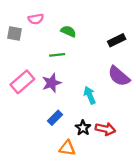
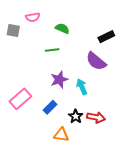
purple semicircle: (119, 76) -> (96, 61), moved
pink rectangle: (22, 82) -> (20, 99), moved
purple star: (52, 83) -> (59, 80), moved

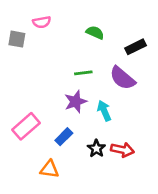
green semicircle: (62, 28) -> (95, 33), moved
green line: (52, 50) -> (83, 73), moved
orange triangle: (61, 135) -> (49, 169), moved

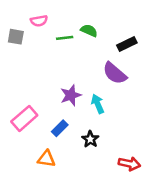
green line: (83, 73) -> (65, 38), moved
red arrow: (122, 150) -> (129, 164), moved

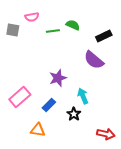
cyan arrow: (98, 104) -> (83, 96), moved

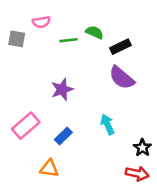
black rectangle: (104, 36) -> (120, 47), moved
purple star: (58, 78) -> (62, 89), moved
black star: (74, 114) -> (142, 148), moved

